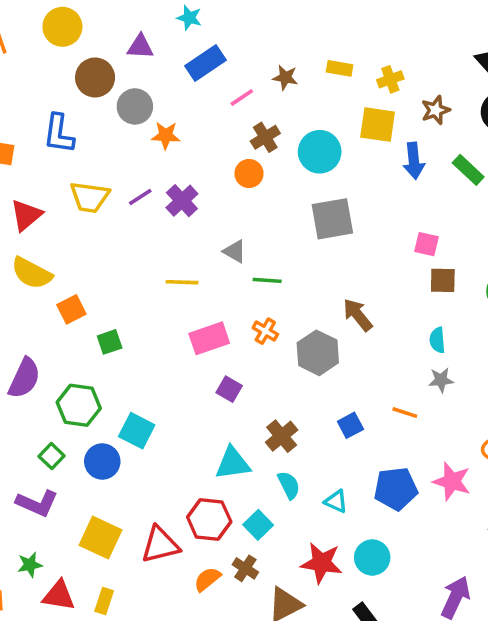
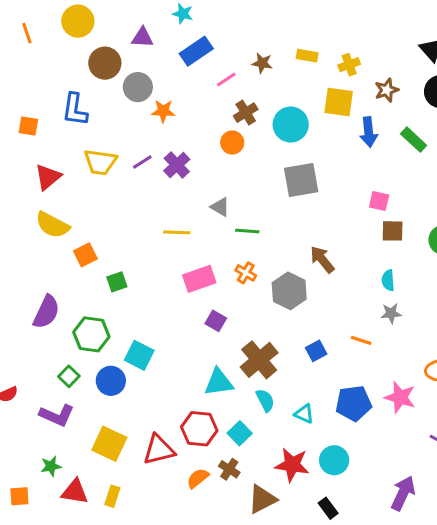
brown cross: (282, 436) -> (259, 360), size x1.4

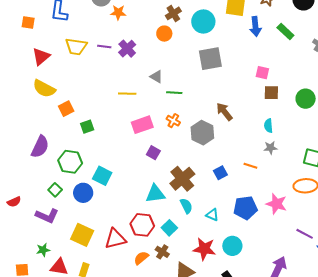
purple line: (142, 162) -> (104, 47), turned 40

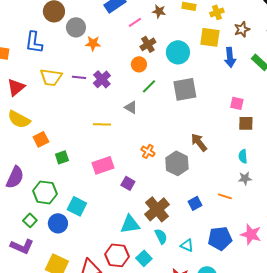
green line: (174, 93) -> (149, 86), moved, turned -49
pink rectangle: (142, 125) -> (103, 165), moved

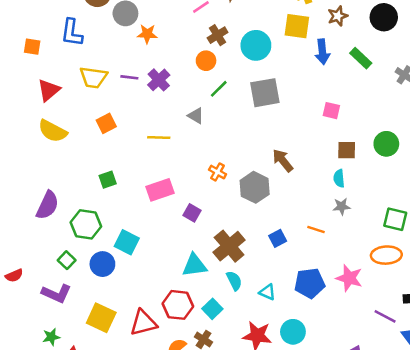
brown square: (246, 123) -> (347, 150), moved
orange square: (41, 139) -> (106, 123), moved

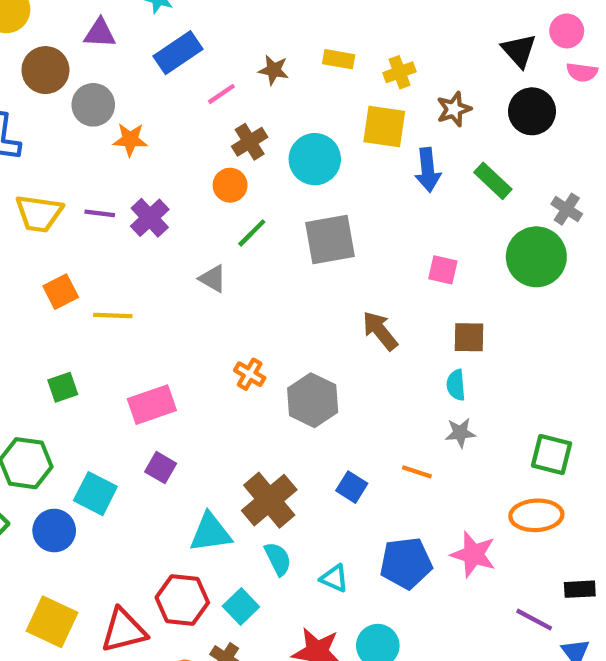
yellow line: (159, 137) -> (113, 315), moved
green circle: (386, 144) -> (536, 257), moved, size x1.4
brown arrow: (283, 160) -> (380, 331), moved
purple square: (192, 213) -> (161, 468), moved
blue square: (278, 238) -> (352, 487), turned -30

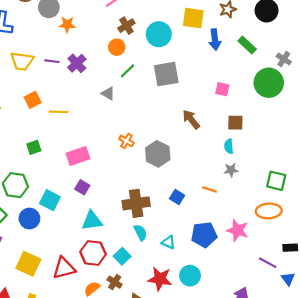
brown cross: (269, 500) -> (136, 203), turned 32
cyan triangle: (211, 533) -> (92, 221), moved

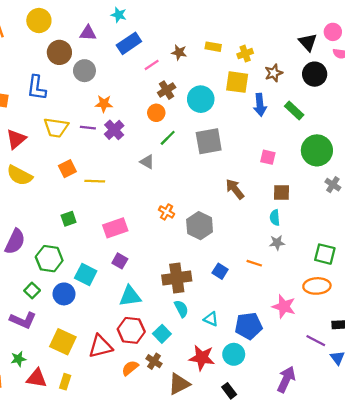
orange star: (67, 25) -> (104, 104), moved
gray cross: (284, 59) -> (333, 185), moved
blue pentagon: (204, 235) -> (249, 326), moved

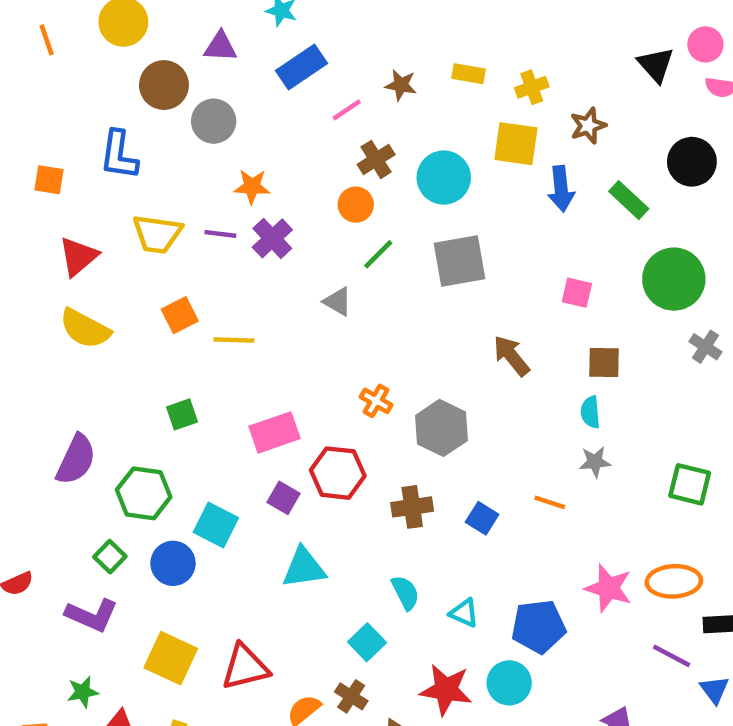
black circle: (315, 74) -> (692, 162), moved
brown cross: (177, 278) -> (412, 507), moved, size x0.7
orange ellipse: (317, 286) -> (674, 581), moved
red hexagon: (131, 330) -> (338, 473), moved

